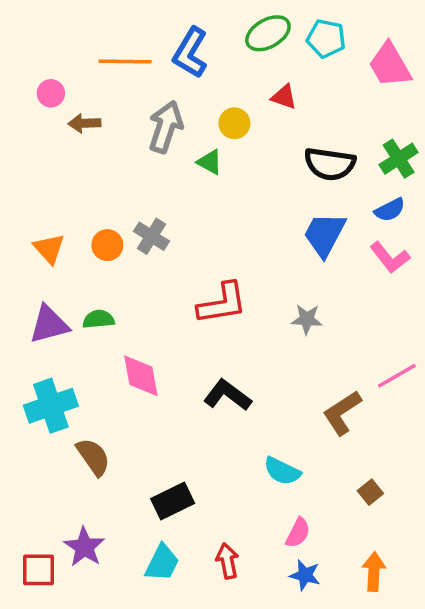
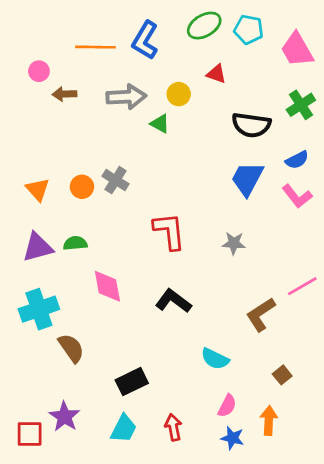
gray arrow: (166, 127) -> (126, 97), turned 69
green cross: (399, 159) -> (301, 105), moved
red L-shape: (222, 303) -> (169, 231), turned -87
orange arrow: (374, 572) -> (269, 421), moved

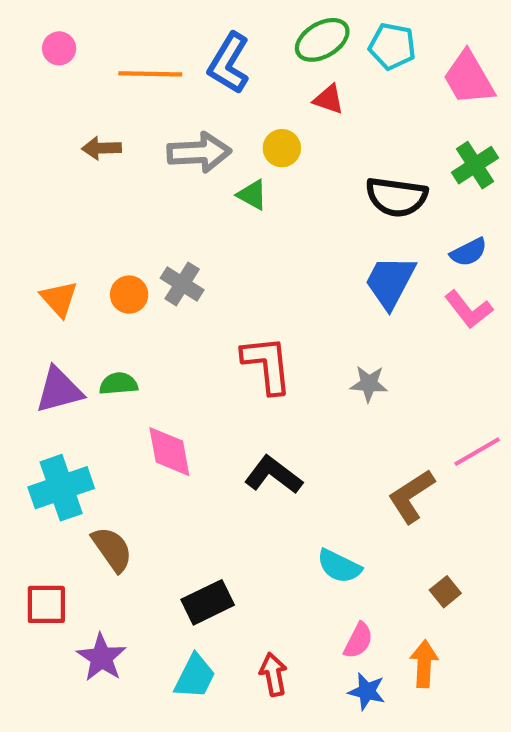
pink circle: (39, 71) -> (59, 48), moved
red triangle: (216, 74) -> (329, 99), moved
red square: (30, 434) -> (46, 604), moved

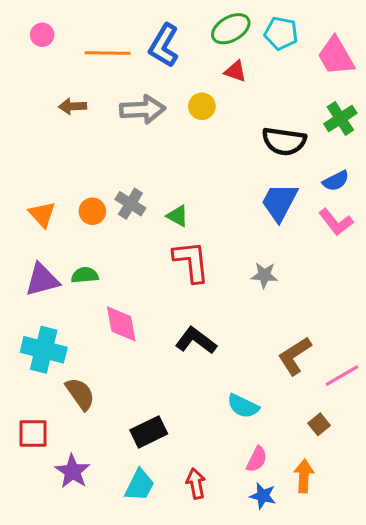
green triangle: (252, 195) -> (178, 216), moved
pink line: (477, 452) -> (342, 376), moved
cyan cross: (61, 488) -> (44, 350), turned 33

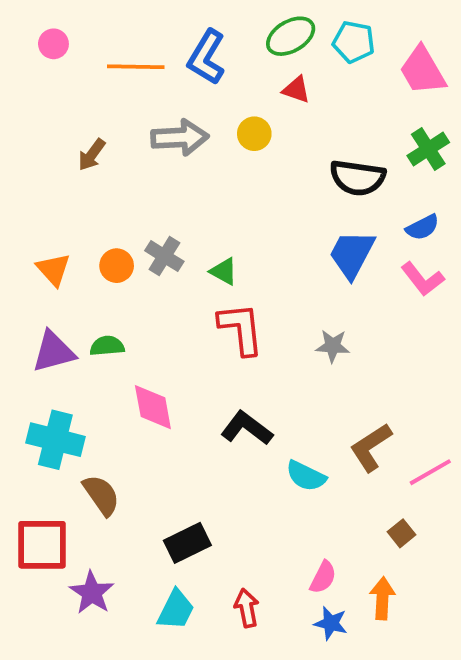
brown arrow: (73, 106) -> (92, 155), moved, turned -52
cyan semicircle: (243, 406) -> (306, 476), moved
red square: (33, 433) -> (42, 545), size x1.4

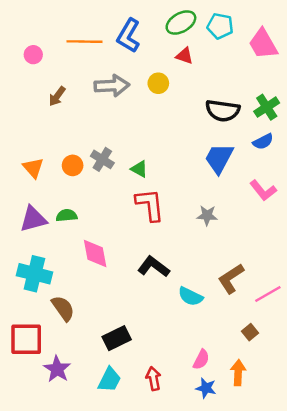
pink circle: (53, 44) -> (33, 55), moved
green cross: (428, 149) -> (267, 107), moved
pink L-shape: (423, 279) -> (263, 190), moved

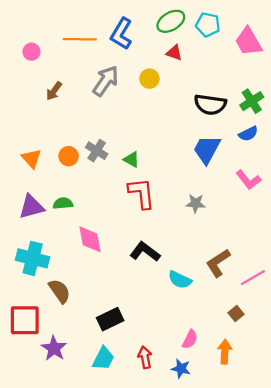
gray arrow: (112, 86) -> (106, 81), turned -52
blue star: (206, 388) -> (181, 369), moved

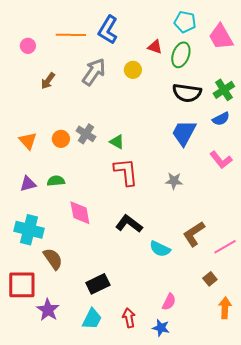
green ellipse: (171, 21) -> (181, 55), moved, turned -40
purple triangle: (31, 207) -> (28, 184), size x0.7
orange arrow: (225, 352) -> (225, 308), moved

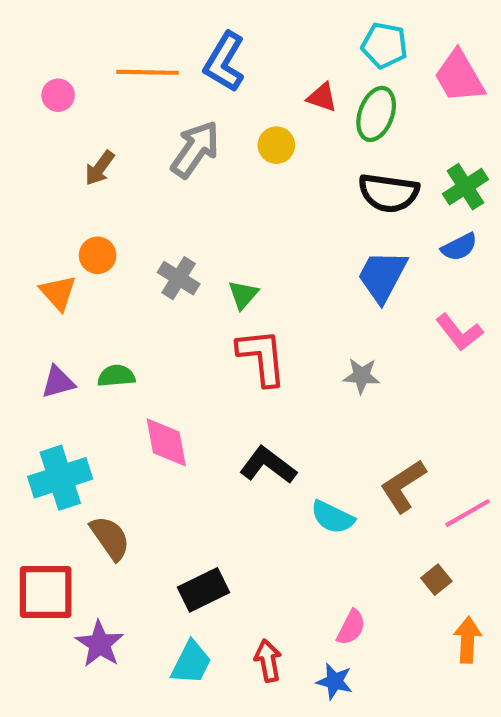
orange circle: (61, 139) -> (98, 255), moved
green triangle: (117, 142) -> (243, 295), turned 42
cyan cross: (29, 230) -> (60, 478), turned -32

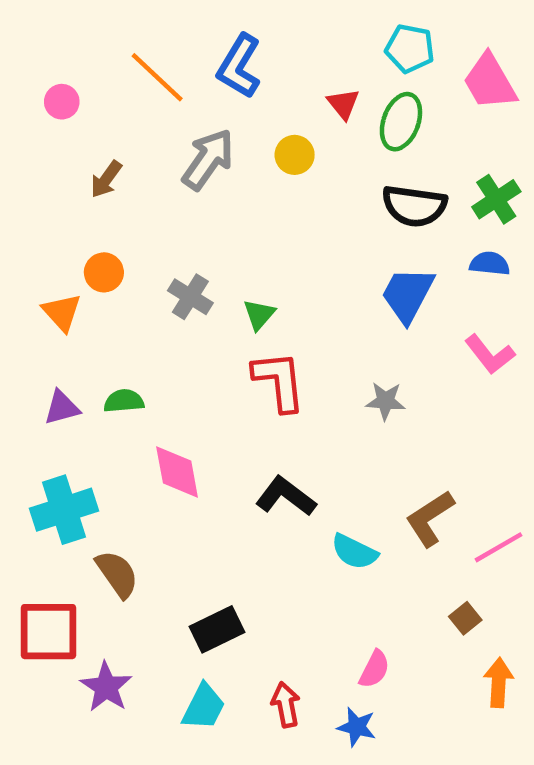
orange line: (147, 72) -> (157, 77), turned 42
red triangle: (322, 97) -> (343, 104), turned 32
blue semicircle: (459, 247) -> (490, 264), turned -147

